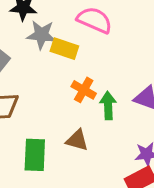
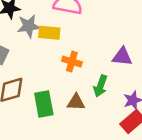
green arrow: (108, 106) -> (100, 86), moved, turned -145
green rectangle: (35, 155) -> (44, 104), moved

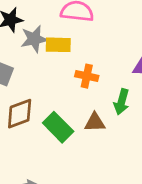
green rectangle: (44, 104) -> (58, 127), turned -30

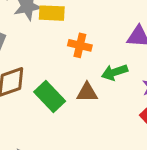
green arrow: (122, 102) -> (115, 72), turned 55

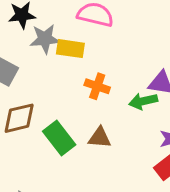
green arrow: (115, 72) -> (143, 101), moved

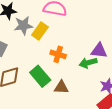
yellow rectangle: (70, 49) -> (40, 31), turned -60
green rectangle: (59, 138) -> (40, 76), moved

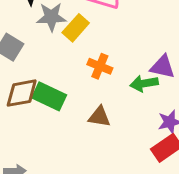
green rectangle: (40, 76) -> (49, 96), moved, turned -30

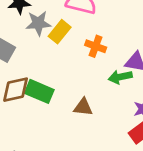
orange cross: (100, 66) -> (96, 46), moved

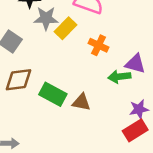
green rectangle: (39, 91) -> (53, 94), moved

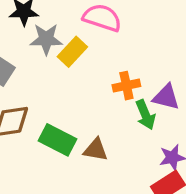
orange cross: (99, 45) -> (126, 86), moved, turned -36
green arrow: (119, 77) -> (145, 115), turned -105

